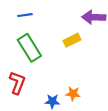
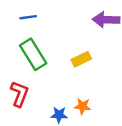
yellow rectangle: (72, 40) -> (81, 59), moved

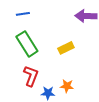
red L-shape: (19, 94) -> (31, 76), moved

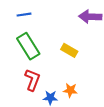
yellow rectangle: (66, 48) -> (69, 50), turned 56

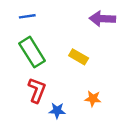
orange star: (70, 90) -> (93, 99), moved

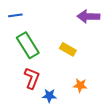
blue line: (27, 16) -> (15, 15), moved

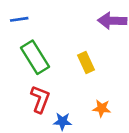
yellow rectangle: (68, 49) -> (86, 63), turned 35

